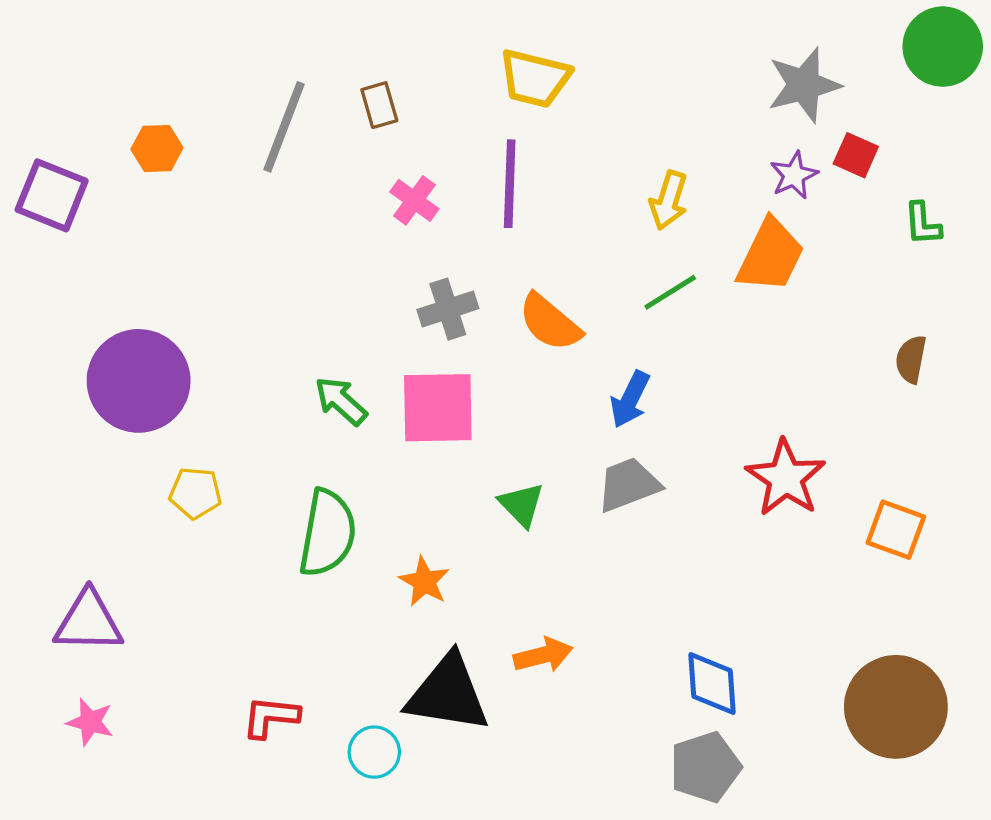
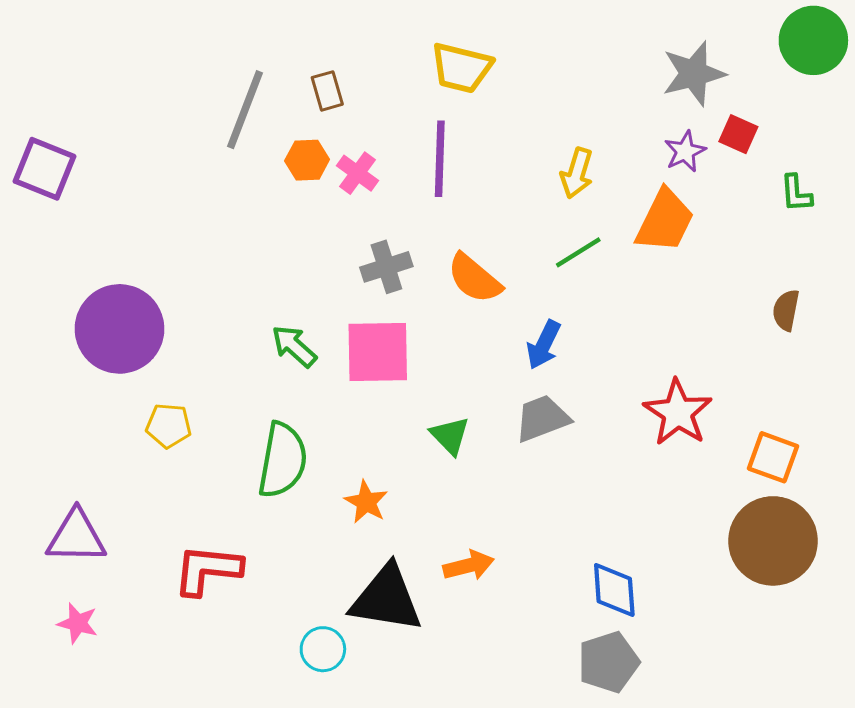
orange hexagon: (157, 149) -> (307, 160), moved
brown circle: (896, 707) -> (773, 541), moved
red L-shape: (271, 717) -> (208, 570), moved, size x1.4

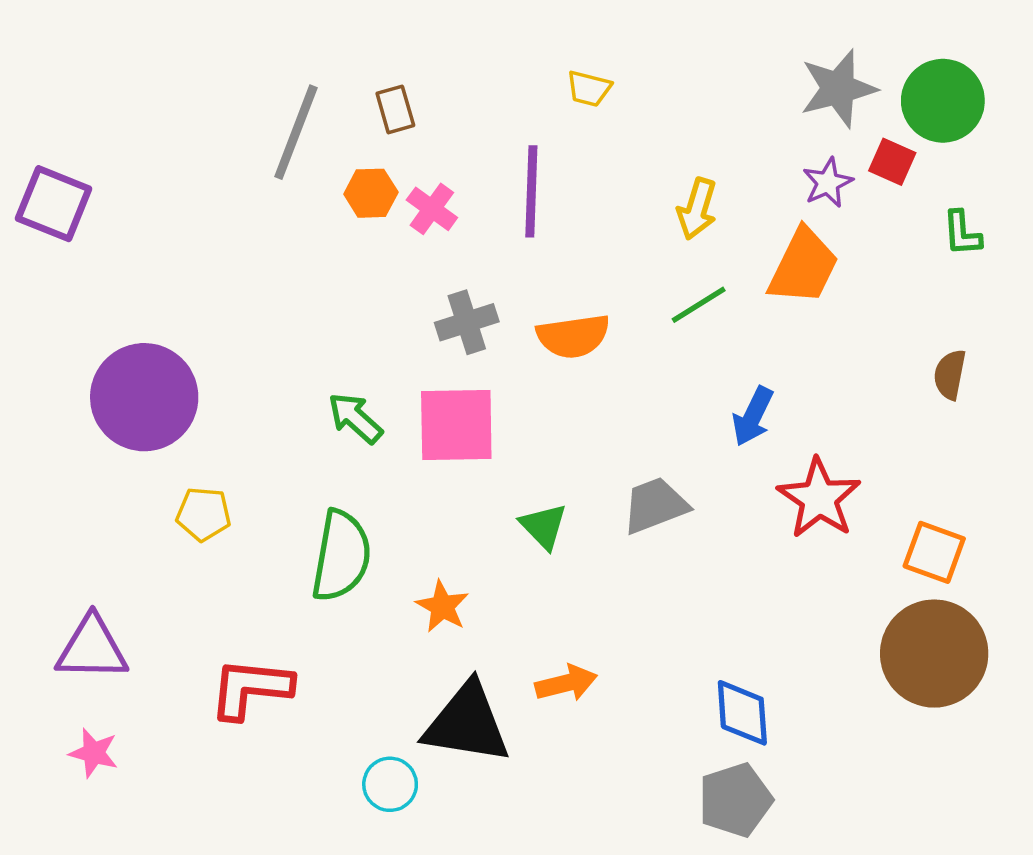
green circle: (813, 40) -> (943, 101), moved
yellow trapezoid: (461, 68) -> (589, 89), moved, size x0.6
orange semicircle: (474, 278) -> (573, 336), turned -48
blue arrow: (544, 345) -> (753, 416), moved

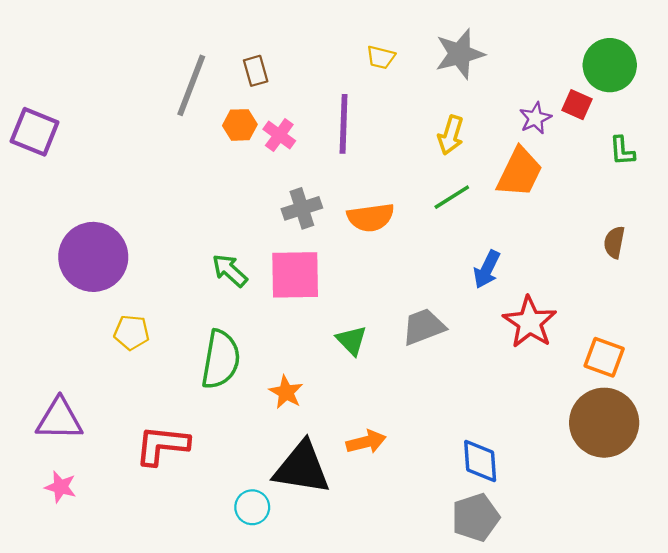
gray star: (838, 89) -> (460, 54), moved

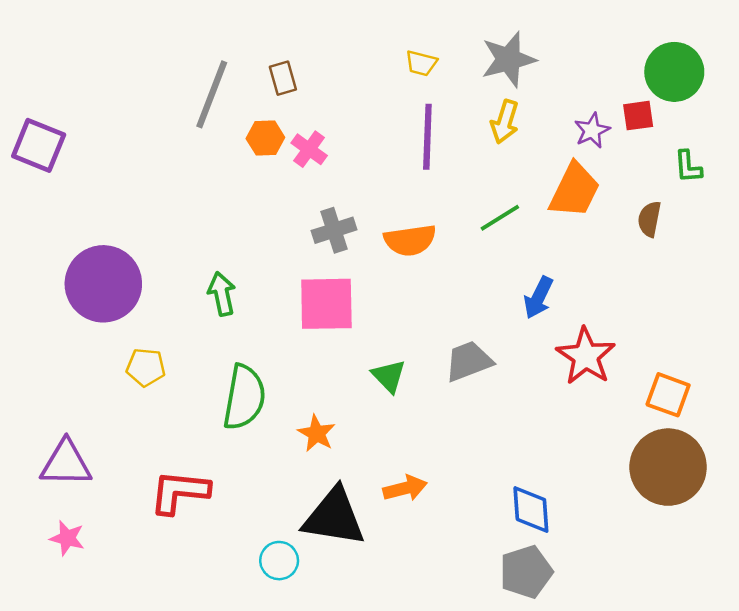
red square: (577, 105) -> (638, 116), turned -32
purple line: (344, 124) -> (427, 137), moved
yellow arrow: (451, 135) -> (505, 122), moved
brown semicircle: (614, 242) -> (649, 219), moved
green arrow: (230, 270) -> (222, 294), moved, turned 36

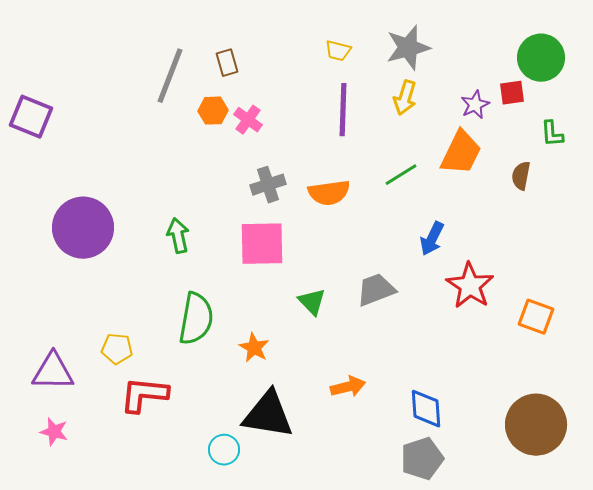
yellow pentagon: (146, 367) -> (117, 349), moved
brown circle: (668, 467) -> (536, 425), moved
orange arrow: (405, 488) -> (348, 387), moved

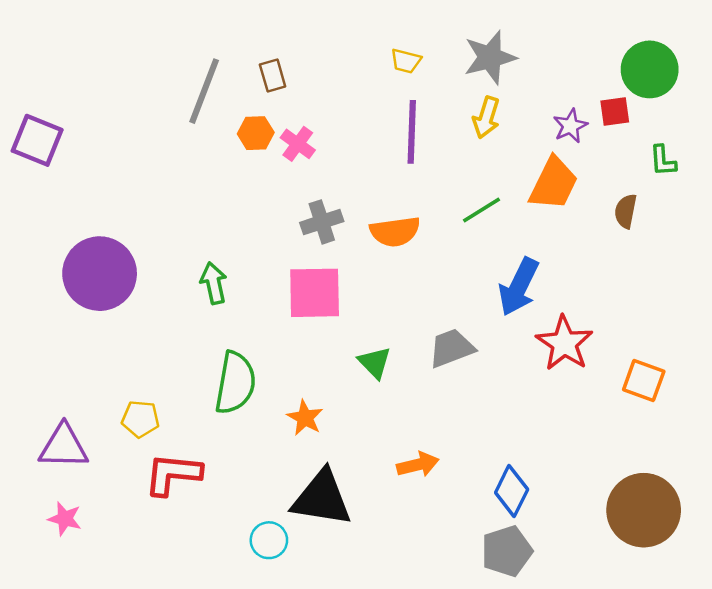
blue arrow: (432, 239) -> (519, 287), size x1.4
blue diamond: (426, 409) -> (512, 491), turned 30

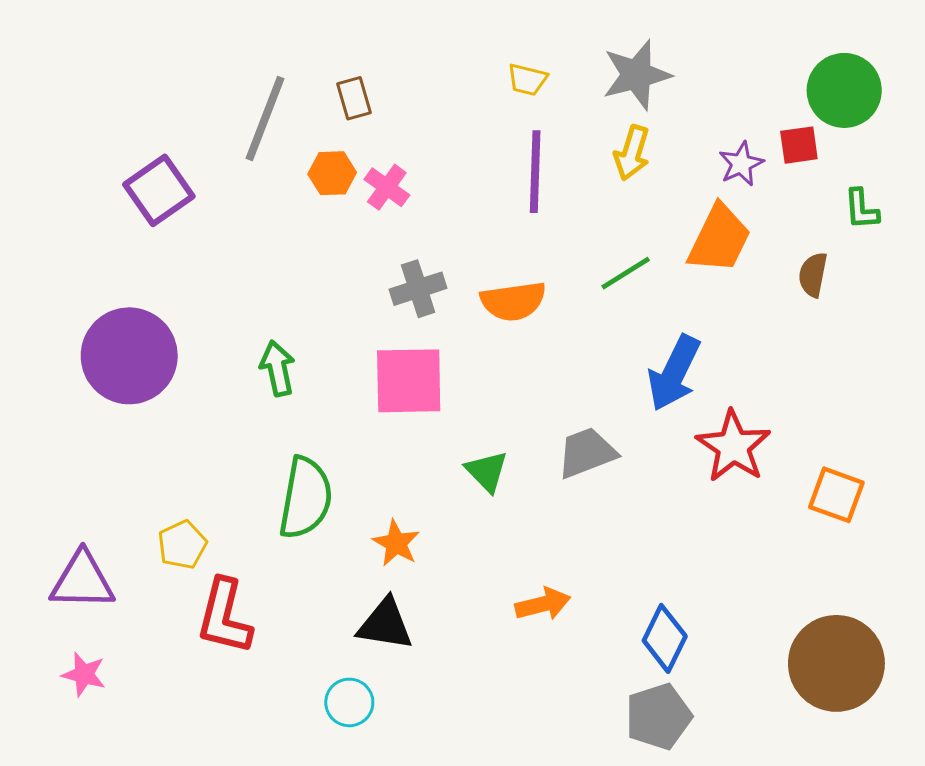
purple square: (37, 140) -> (159, 190), moved, turned 33
yellow pentagon: (140, 419) -> (182, 545), turned -30
red L-shape: (173, 474) -> (224, 617), turned -82
black triangle: (322, 498) -> (385, 624), moved, size x0.7

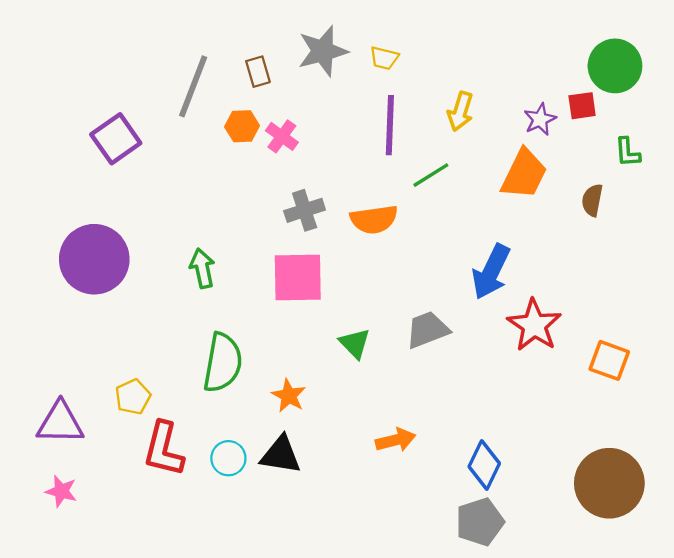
gray star: (637, 75) -> (323, 51), moved
green line: (626, 273) -> (431, 175), moved
cyan circle: (349, 702) -> (228, 458), moved

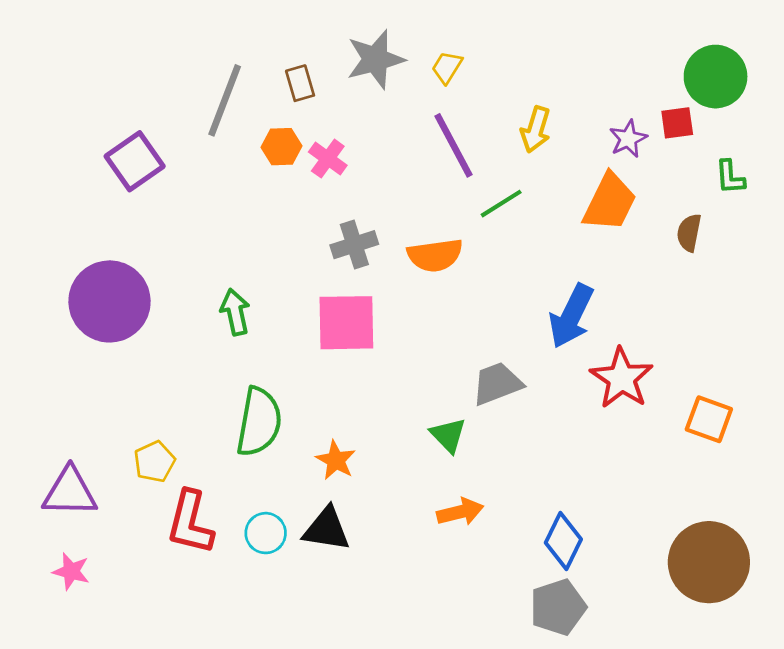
yellow trapezoid: (384, 58) -> (447, 67), turned 108
purple line: (390, 125) -> (454, 145), turned -30
green triangle: (355, 343) -> (448, 435), moved

